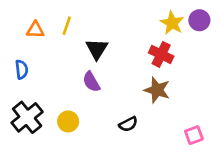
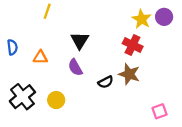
yellow line: (67, 26) -> (47, 11), moved
orange triangle: (35, 30) -> (40, 57), moved
blue semicircle: (22, 69) -> (12, 47), moved
black semicircle: (128, 124) -> (106, 82), moved

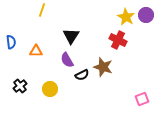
brown star: (129, 74) -> (103, 67), moved
black semicircle: (106, 82) -> (82, 75), moved
black cross: (22, 97) -> (20, 86), size x0.6

